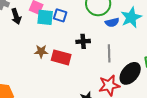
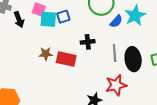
blue square: (60, 15) -> (63, 17), turned -32
blue semicircle: (112, 22) -> (116, 21), turned -32
black ellipse: (130, 73) -> (133, 59), moved, turned -45

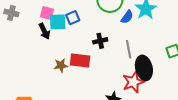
black arrow: (19, 20) -> (44, 31), moved
brown star: (46, 54) -> (61, 65), moved
black ellipse: (133, 59) -> (144, 68), moved

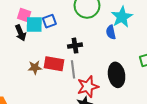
blue semicircle: (127, 17) -> (111, 32), moved, turned 128
gray line: (129, 49) -> (73, 69), moved
red star: (133, 82) -> (88, 87), moved

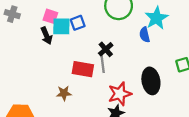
black cross: (75, 46) -> (106, 49), turned -32
brown star: (35, 68) -> (64, 93), moved
gray line: (73, 69) -> (102, 63), moved

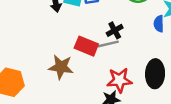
gray line: (102, 63) -> (108, 44), turned 72
brown star: (64, 93) -> (61, 67), size x1.5

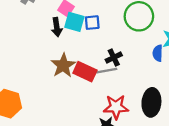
brown star: (61, 67) -> (63, 65), moved, turned 30

